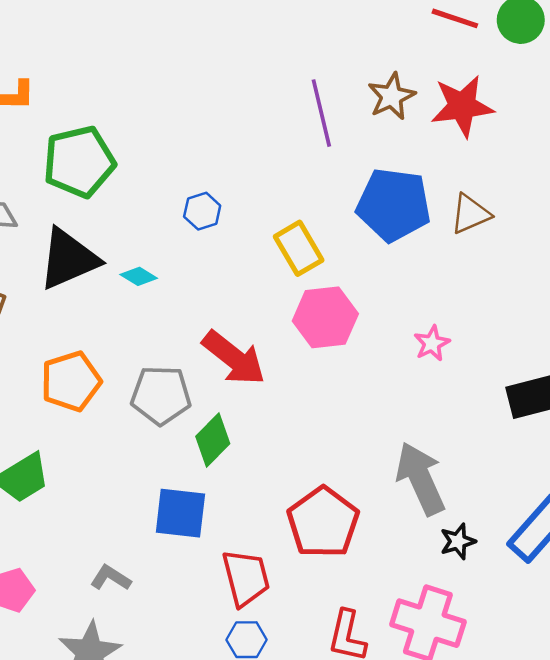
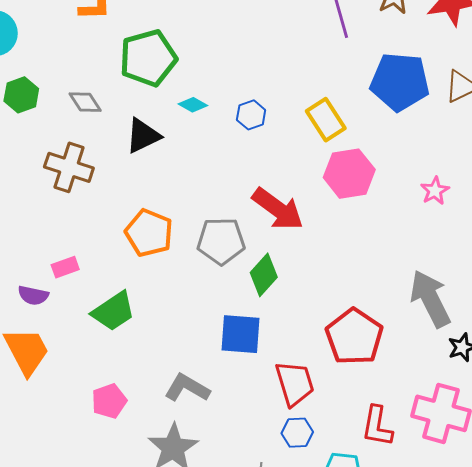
blue hexagon: (202, 211) -> (251, 115), moved
black triangle: (69, 259) -> (143, 136), size x0.7
cyan diamond: (139, 276) -> (193, 105), moved
orange pentagon: (71, 381) -> (149, 233), turned -30
gray L-shape: (111, 578) -> (187, 388), size x1.4

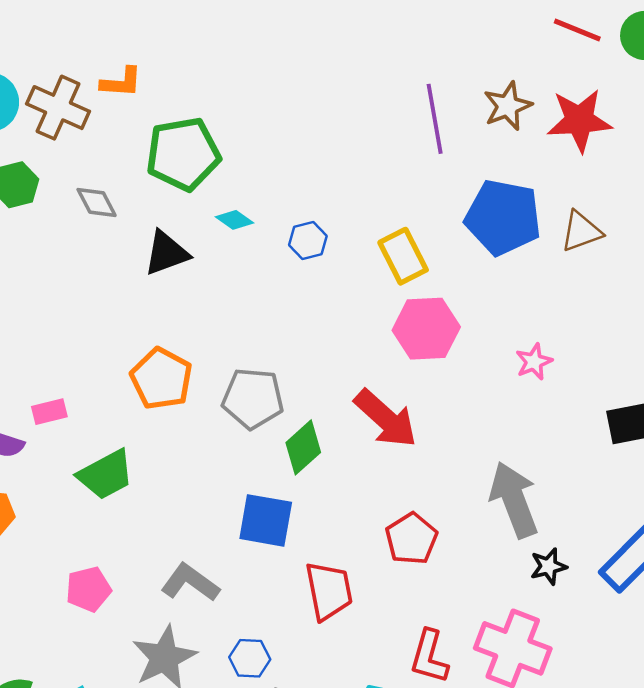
brown cross: (69, 167) -> (58, 108), moved
red arrow: (278, 209) -> (386, 419), moved
red pentagon: (354, 337) -> (411, 539), size x0.7
blue hexagon: (297, 433) -> (250, 658), moved

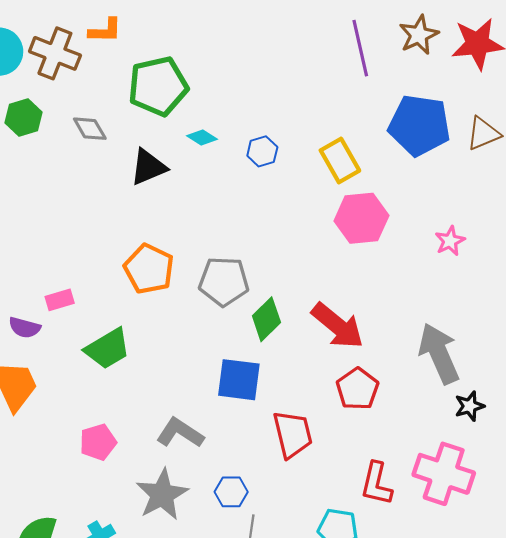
red arrow: (386, 419) -> (338, 326), moved

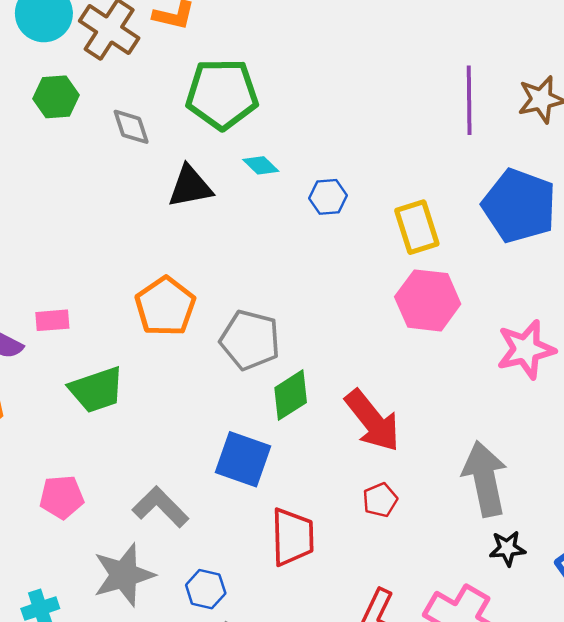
pink star: (450, 241) -> (526, 349), size x1.6
red pentagon: (357, 389) -> (380, 500), size x0.7

